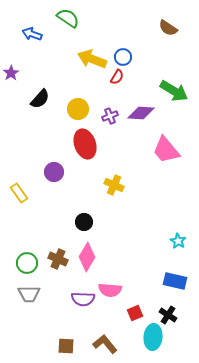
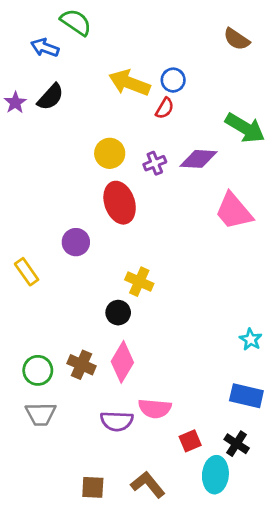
green semicircle: (68, 18) -> (76, 22), moved
black semicircle: (40, 99) -> (50, 97), moved
yellow cross: (114, 185) -> (139, 282), moved

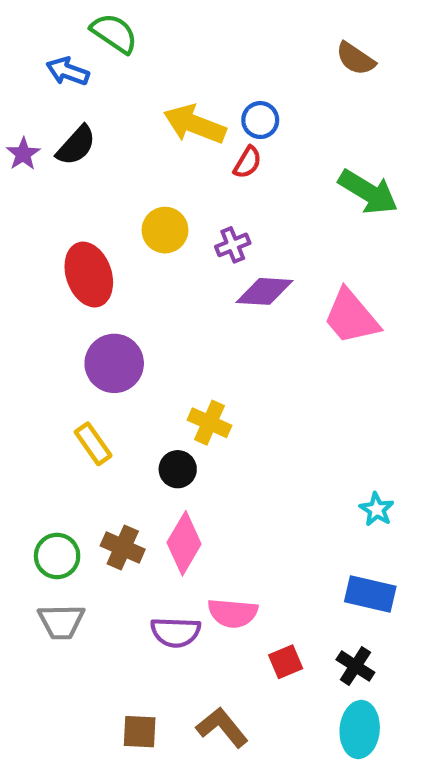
purple diamond: (198, 159) -> (264, 291), moved
red ellipse: (120, 203) -> (89, 275), moved
purple circle: (76, 242) -> (114, 363), size x1.4
yellow rectangle: (27, 272) -> (93, 444), moved
cyan ellipse: (215, 475) -> (360, 729), moved

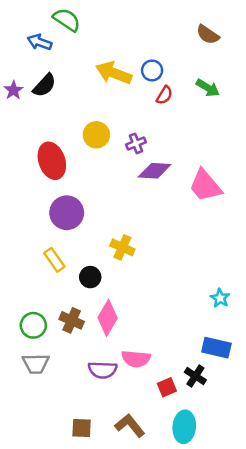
red semicircle: (248, 162) -> (164, 95), moved
green arrow: (368, 192) -> (208, 88), moved, size x0.7
black circle: (178, 469) -> (90, 277), moved
black cross: (355, 666) -> (195, 376), moved
cyan ellipse: (360, 729) -> (184, 427), moved

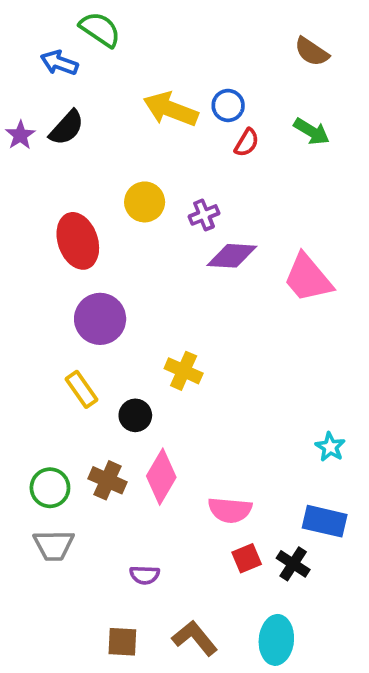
pink semicircle: (136, 359) -> (230, 510), moved
purple semicircle: (103, 370) -> (145, 575), moved, size x0.7
red square: (167, 387) -> (247, 558), moved

